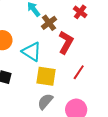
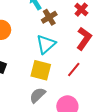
red L-shape: (66, 42) -> (84, 39), moved
cyan triangle: (32, 52) -> (46, 44), moved, turned 40

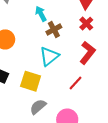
yellow square: (41, 70) -> (31, 81), moved

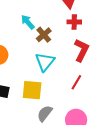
red cross: (86, 24) -> (74, 22), turned -32

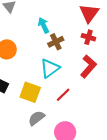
red line: (76, 82) -> (63, 95), moved

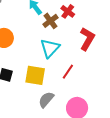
red cross: (88, 37) -> (68, 11), moved, turned 32

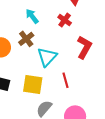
brown cross: (50, 21) -> (26, 39), moved
red line: (68, 72) -> (65, 80), turned -49

